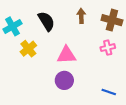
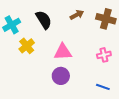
brown arrow: (81, 16) -> (77, 15), turned 64
pink cross: (108, 48) -> (104, 55), moved

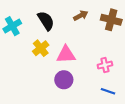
yellow cross: (27, 46) -> (41, 48), moved
pink cross: (104, 55) -> (105, 65), moved

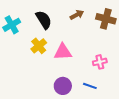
purple circle: (64, 80) -> (63, 86), moved
blue line: (108, 91) -> (90, 86), moved

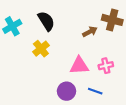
brown arrow: (77, 15) -> (90, 32), moved
pink triangle: (63, 52) -> (79, 66), moved

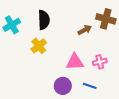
black semicircle: (46, 21) -> (44, 20), turned 30

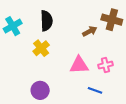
purple circle: (63, 86) -> (40, 90), moved

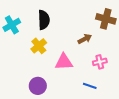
brown arrow: (90, 31) -> (85, 39), moved
pink triangle: (79, 65) -> (64, 62), moved

